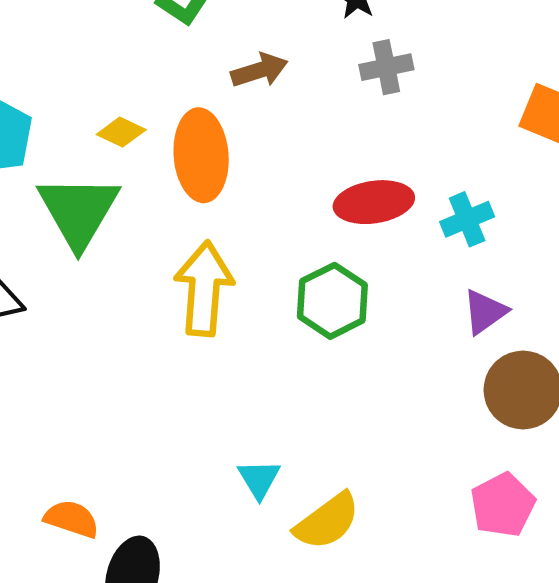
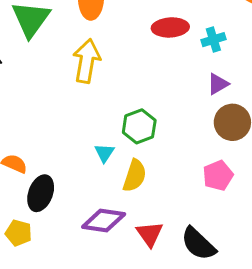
green hexagon: (332, 301) -> (139, 126), moved
yellow semicircle: (327, 521) -> (135, 176), turned -40

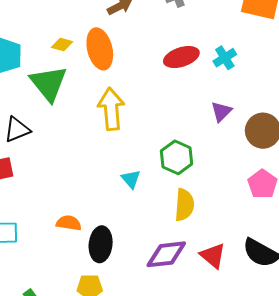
purple triangle: (218, 84) -> (221, 112), moved
cyan triangle: (104, 153) -> (131, 179), moved

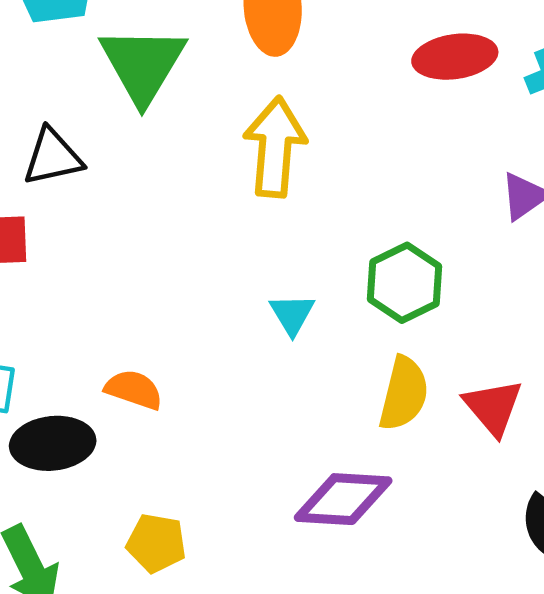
black ellipse: (101, 244) -> (53, 443), moved, turned 68
red triangle: (213, 256) -> (493, 407), moved

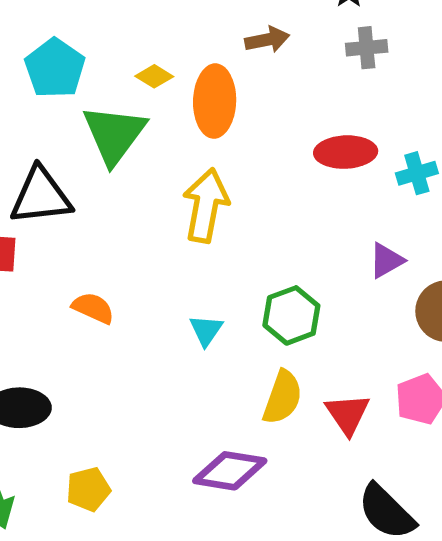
black triangle: (53, 157) -> (41, 196), size x1.4
orange semicircle: (134, 390) -> (93, 308), moved
yellow pentagon: (156, 543) -> (88, 489), turned -30

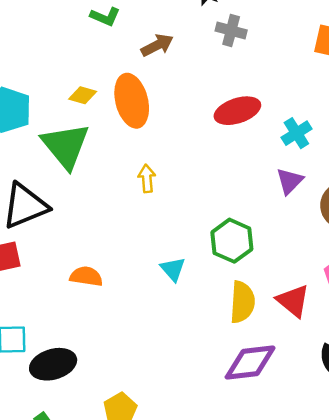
gray cross: (367, 48) -> (231, 30), turned 36
cyan cross: (417, 173) -> (296, 133), moved
yellow arrow: (206, 205) -> (147, 178), size x0.5
purple diamond: (230, 471) -> (250, 362), moved

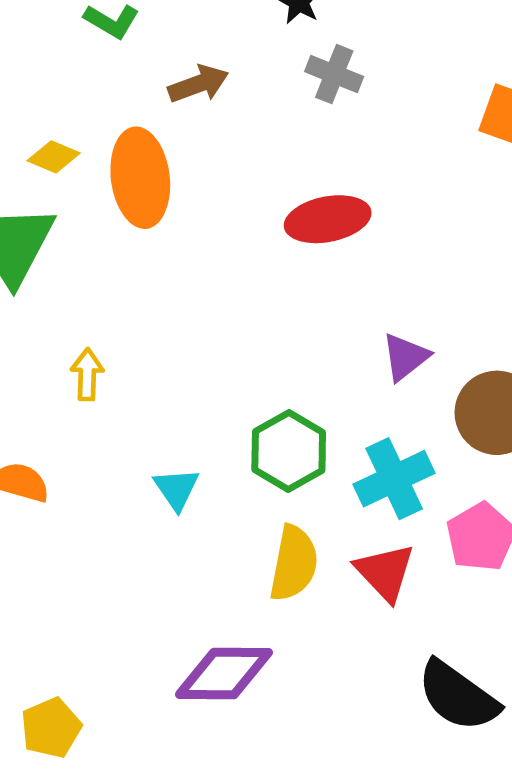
cyan cross: (296, 133) -> (394, 479), moved, size x1.4
yellow arrow: (147, 178) -> (87, 374), moved
purple diamond: (250, 362) -> (224, 673), moved

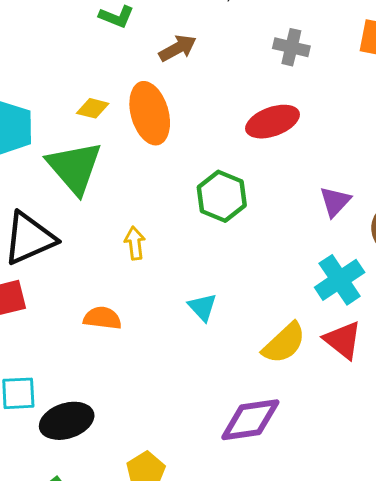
gray cross: (334, 74) -> (291, 47), moved
green hexagon: (289, 451) -> (222, 196), moved
yellow semicircle: (294, 563) -> (284, 343), turned 45

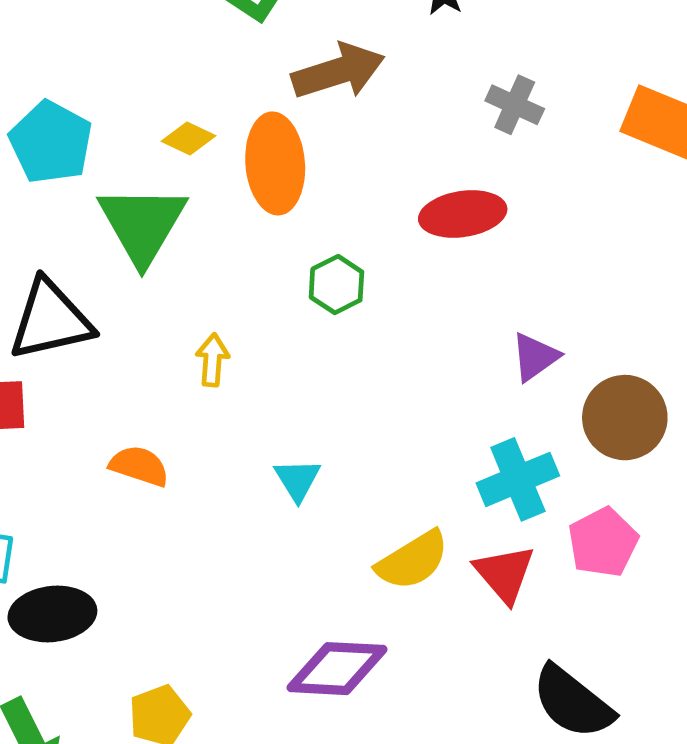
brown arrow: (178, 48) -> (338, 71), size x1.5
green hexagon: (222, 196) -> (336, 285), moved, size x0.7

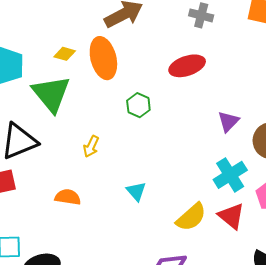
yellow arrow: (212, 360) -> (91, 146), turned -150

